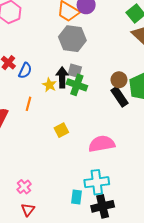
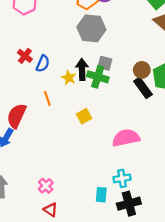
gray square: (75, 71) -> (105, 63), moved
orange line: (28, 104) -> (47, 98), turned -32
yellow square: (61, 130) -> (84, 116), moved
cyan cross: (97, 182) -> (122, 178), size x0.7
red triangle: (28, 210) -> (51, 210), turned -32

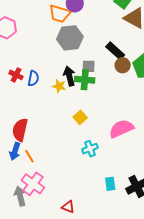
black rectangle: (143, 88) -> (115, 51), moved
orange line: (47, 98) -> (29, 156), moved
cyan cross: (122, 178) -> (90, 149), moved
pink cross: (46, 186) -> (33, 184), moved, size x1.6

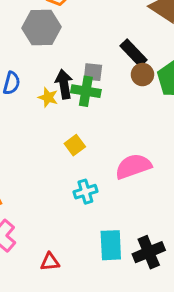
gray hexagon: (70, 38) -> (42, 28), moved
cyan rectangle: (110, 184) -> (111, 245), size x1.5
red triangle: (68, 207) -> (50, 262), moved, turned -32

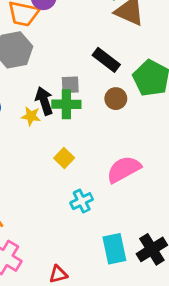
brown circle: (142, 75) -> (116, 99), moved

